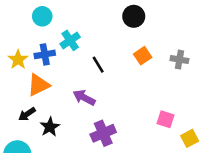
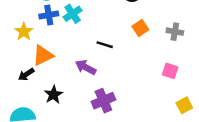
blue cross: (45, 54) -> (49, 15), moved
black line: (98, 65) -> (105, 45), moved, turned -42
black arrow: (27, 114) -> (26, 74), moved
pink square: (165, 119) -> (170, 71), moved

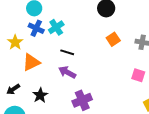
blue cross: (49, 15) -> (36, 28), turned 35
black line: (105, 45) -> (67, 52), moved
black arrow: (26, 74) -> (13, 89), moved

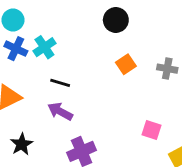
pink square: (138, 75) -> (152, 130), moved

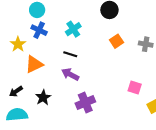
cyan cross: (44, 47) -> (73, 29), moved

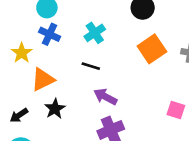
orange square: (117, 41) -> (152, 49), size x1.5
purple arrow: (70, 74) -> (105, 97), moved
black star: (43, 97) -> (55, 109), moved

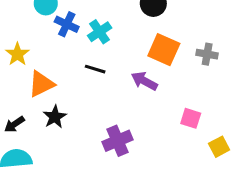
blue cross: (50, 34) -> (67, 24), moved
orange square: (152, 49) -> (164, 50), turned -32
purple arrow: (105, 97) -> (144, 81), moved

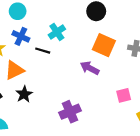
blue cross: (67, 24) -> (21, 36), moved
black line: (95, 69) -> (43, 51), moved
pink square: (191, 118) -> (124, 95), turned -32

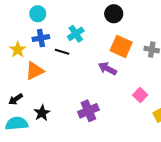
blue cross: (21, 36) -> (41, 38), turned -35
black star: (24, 94) -> (42, 113), moved
pink square: (124, 95) -> (140, 95), turned -32

